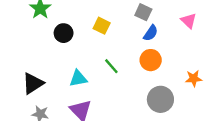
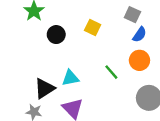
green line: (111, 66) -> (111, 72), moved
black triangle: (33, 83) -> (44, 88), moved

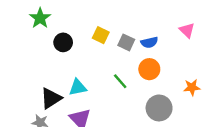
gray square: (132, 15) -> (126, 42), moved
blue semicircle: (139, 35) -> (149, 42), turned 42

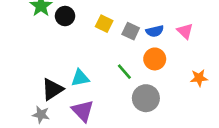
pink triangle: (187, 30) -> (185, 31), moved
black circle: (63, 42) -> (65, 16), moved
gray circle: (159, 108) -> (146, 98), moved

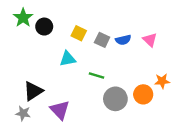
orange circle: (155, 59) -> (143, 94), moved
green line: (124, 72) -> (96, 75), turned -32
cyan triangle: (80, 78) -> (68, 59), moved

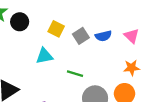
gray square: (102, 40) -> (81, 36), turned 32
orange star: (162, 81) -> (132, 68), moved

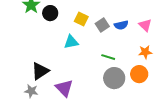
green line: (75, 74) -> (108, 57), moved

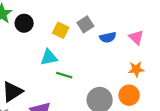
gray square: (102, 25) -> (85, 24), moved
green line: (108, 57) -> (64, 75), moved

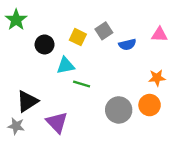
black circle: (24, 23) -> (45, 44), moved
pink triangle: (136, 37) -> (159, 35), moved, turned -42

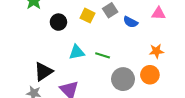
blue semicircle: (127, 44) -> (131, 22), turned 40
cyan triangle: (66, 65) -> (77, 52), moved
green line: (82, 84) -> (103, 55), moved

